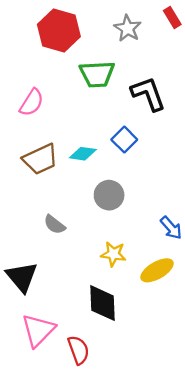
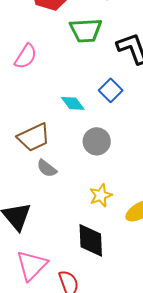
cyan diamond: (83, 154) -> (73, 103), turned 45
brown trapezoid: (40, 159) -> (34, 137), moved
yellow star: (113, 254) -> (101, 195), turned -30

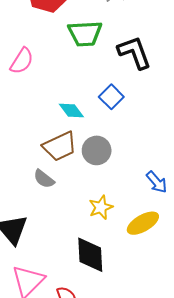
brown trapezoid: (34, 137) -> (60, 146), moved

